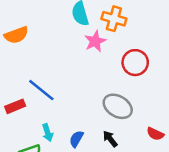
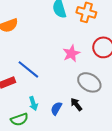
pink star: (95, 41) -> (71, 53), moved
black arrow: (110, 139) -> (76, 104), moved

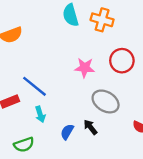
pink star: (71, 53) -> (85, 68), turned 30
cyan arrow: (33, 103) -> (40, 114), moved

